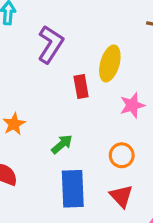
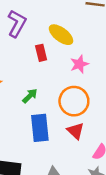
yellow ellipse: (110, 63) -> (61, 35), turned -65
orange circle: (122, 155) -> (74, 101), size x1.6

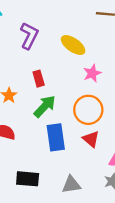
red rectangle: (41, 53) -> (39, 79), moved
green arrow: (30, 96) -> (45, 106), size x1.5

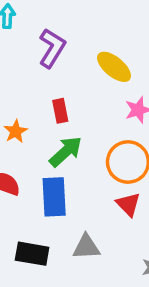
blue rectangle: (56, 137) -> (54, 197), moved
gray triangle: (71, 185) -> (86, 247), moved

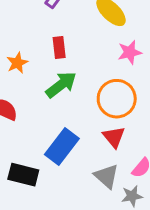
blue rectangle: (54, 197) -> (62, 147), moved, turned 36
gray triangle: (86, 247) -> (106, 176), moved, turned 40

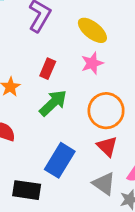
red rectangle: (59, 47) -> (48, 69), turned 36
pink star: (130, 52) -> (92, 63), moved

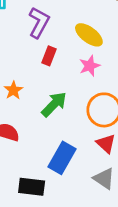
red rectangle: (48, 69) -> (49, 56), moved

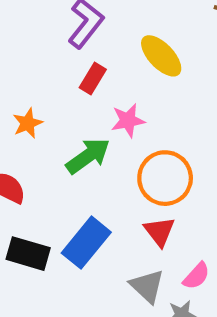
pink star: (90, 66) -> (128, 121), moved
black rectangle: (32, 187) -> (28, 254), moved

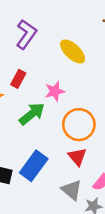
red rectangle: (93, 78) -> (18, 79), moved

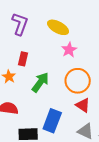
pink star: (55, 91) -> (69, 50), moved

